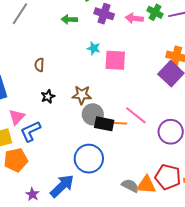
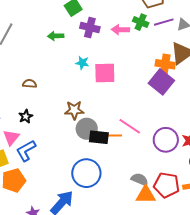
brown semicircle: (39, 65) -> (30, 84), turned 96
black star: (48, 96) -> (26, 116), moved
gray semicircle: (130, 186) -> (140, 179), moved

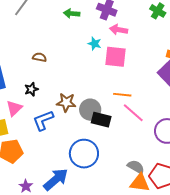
pink arrow: (120, 30) -> (119, 30), moved
brown star: (74, 110) -> (66, 102), moved
orange line: (113, 135) -> (122, 95), moved
blue L-shape: (26, 151) -> (43, 120), moved

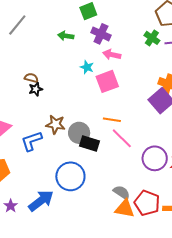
pink square: (115, 57) -> (107, 81), turned -30
black star: (31, 89) -> (36, 89), moved

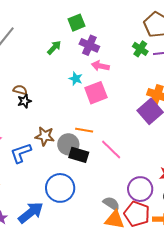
green arrow: (66, 36) -> (54, 48), turned 126
orange line: (112, 120) -> (84, 130), moved
purple circle: (155, 158) -> (140, 189), moved

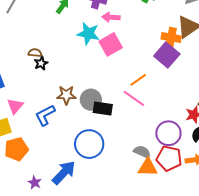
cyan star: (76, 79) -> (88, 34), size x1.6
orange line: (84, 130) -> (138, 80), moved, turned -36

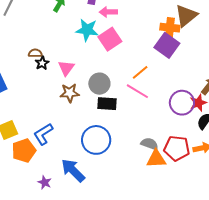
gray circle: (91, 100) -> (99, 84), moved
pink triangle: (15, 106) -> (66, 68), moved
blue L-shape: (45, 115) -> (43, 134), moved
purple circle: (168, 133) -> (182, 103), moved
blue arrow: (64, 173) -> (73, 170), turned -84

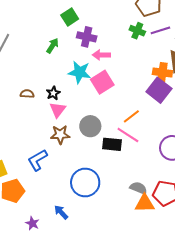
black star: (42, 63) -> (53, 93), moved
black rectangle: (107, 104) -> (112, 144), moved
blue L-shape: (43, 134) -> (38, 160), moved
blue arrow: (73, 170) -> (61, 212), size x0.6

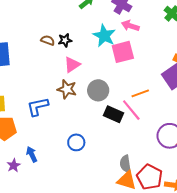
black star: (53, 93) -> (65, 40), moved
blue circle: (85, 183) -> (76, 142), size x0.6
gray semicircle: (138, 188) -> (125, 164), turned -138
blue arrow: (61, 212) -> (32, 154), moved

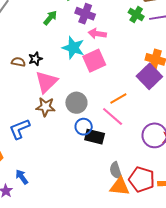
pink triangle: (72, 65) -> (46, 82), size x1.4
black rectangle: (113, 114) -> (95, 137), moved
blue circle: (76, 142) -> (84, 127), moved

